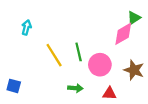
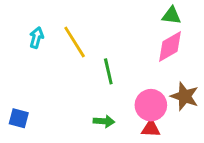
green triangle: (134, 18) -> (171, 16), moved, turned 40
yellow line: (54, 55) -> (75, 42), moved
pink circle: (100, 65) -> (151, 105), moved

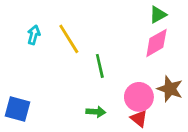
green triangle: (171, 16) -> (158, 15), turned -36
blue square: (19, 118) -> (18, 109), size x1.4
red triangle: (151, 129) -> (139, 118), turned 36

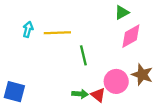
green triangle: (158, 15) -> (122, 12), moved
yellow line: (69, 39) -> (57, 33), turned -60
red triangle: (139, 118) -> (98, 95), moved

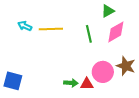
cyan arrow: (28, 29) -> (25, 26), turned -80
green line: (83, 55) -> (89, 34), moved
red triangle: (98, 95) -> (87, 84), turned -40

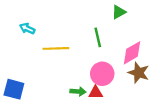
yellow line: (51, 29) -> (56, 48), moved
pink diamond: (116, 32) -> (132, 53), moved
pink circle: (103, 72) -> (102, 74), moved

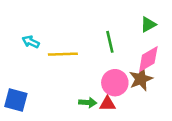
green triangle: (119, 12) -> (148, 25), moved
cyan arrow: (27, 29) -> (31, 42), moved
brown star: (139, 73) -> (141, 79), moved, turned 30

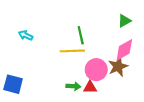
green line: (110, 42) -> (81, 35), moved
yellow line: (63, 54) -> (72, 51), moved

